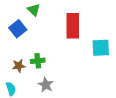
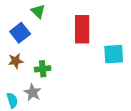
brown star: (19, 66) -> (16, 61), moved
gray star: (46, 85) -> (33, 92), moved

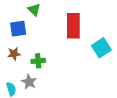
blue square: (20, 33) -> (18, 29), turned 30
cyan square: (114, 54) -> (101, 48), turned -30

